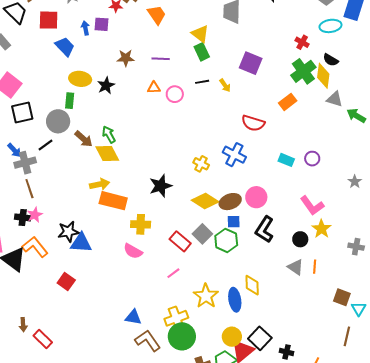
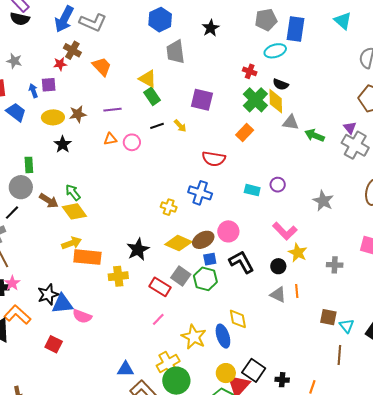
yellow ellipse: (80, 79) -> (53, 117), moved
gray star: (355, 182) -> (323, 201), size x1.5
black star: (161, 186) -> (138, 249), moved
black L-shape: (264, 229) -> (241, 262), turned 128
pink semicircle: (133, 251) -> (82, 316), moved

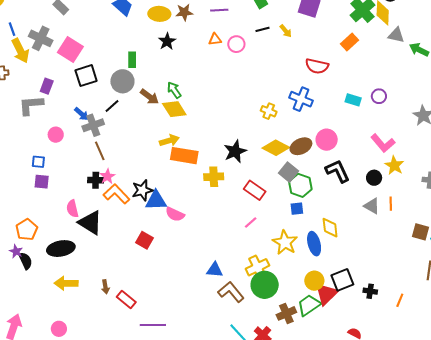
blue square: (210, 259) -> (297, 209), moved
gray square: (181, 276) -> (289, 172), moved
orange L-shape: (17, 315) -> (117, 194), moved
black square: (254, 370) -> (342, 280), turned 30

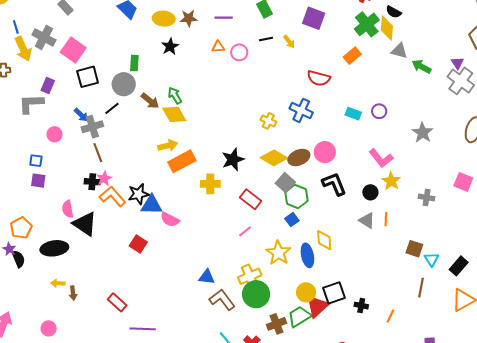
orange rectangle: (184, 156) -> (182, 161), turned -40
blue square: (297, 209) -> (292, 220), turned -32
yellow arrow: (66, 283) -> (58, 283), size x0.6
brown arrow: (105, 287) -> (73, 293), moved

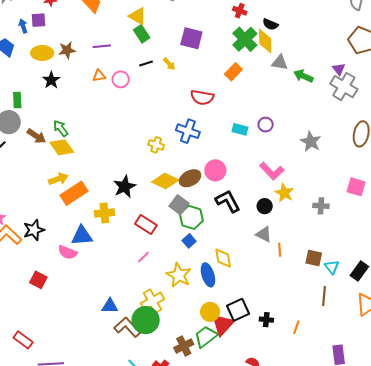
blue triangle: (152, 205) -> (82, 236), moved
orange line: (386, 219) -> (280, 250), moved
green circle: (256, 294) -> (146, 320), moved

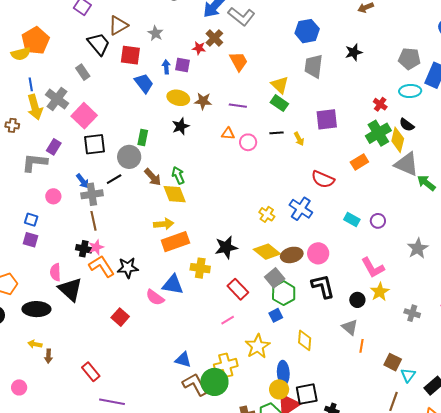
green rectangle: (142, 34) -> (279, 103), turned -36
purple square: (191, 38) -> (327, 119), turned -35
gray triangle: (280, 63) -> (407, 164), size x1.5
blue ellipse: (208, 275) -> (283, 373), moved

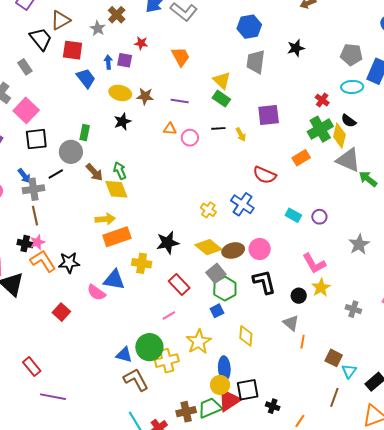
brown cross: (214, 38) -> (117, 15), moved
green circle: (214, 382) -> (149, 347), moved

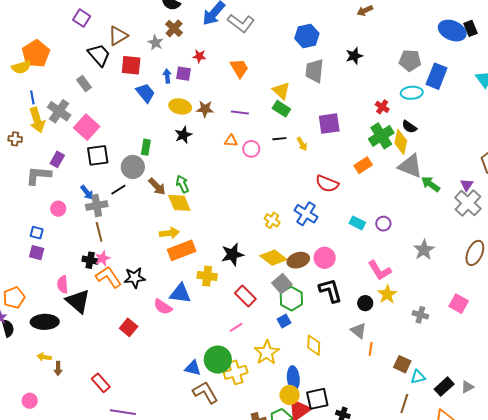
cyan triangle: (349, 371) -> (418, 377), turned 42

